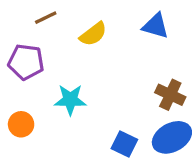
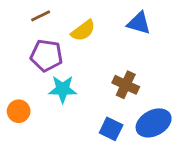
purple pentagon: (26, 62) -> (46, 55), moved
brown cross: (170, 95) -> (126, 85), moved

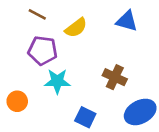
brown line: (41, 16) -> (37, 14), turned 54
blue square: (111, 129) -> (85, 117), moved

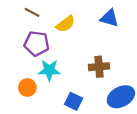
brown cross: (115, 77) -> (99, 67), turned -30
orange circle: (17, 101) -> (27, 87), moved

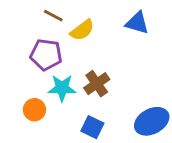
brown line: (32, 12) -> (53, 16), moved
brown cross: (99, 67) -> (97, 84), moved, turned -30

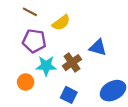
brown line: (53, 16) -> (30, 12), moved
blue triangle: (137, 23) -> (98, 47), moved

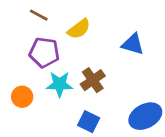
blue triangle: (98, 47) -> (133, 44), moved
orange circle: (26, 82) -> (22, 97), moved

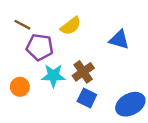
brown line: (39, 15) -> (22, 25), moved
blue square: (89, 122) -> (87, 98), moved

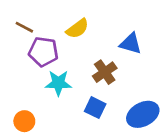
brown cross: (83, 72) -> (105, 72), moved
orange circle: (20, 87) -> (24, 121), moved

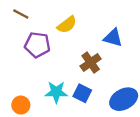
brown line: (24, 27) -> (21, 14), moved
cyan star: (58, 83) -> (56, 92), moved

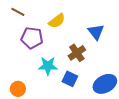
blue triangle: (113, 38) -> (96, 32), turned 36
cyan star: (56, 92) -> (48, 66), moved

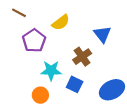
purple pentagon: (32, 38) -> (34, 41), turned 30
orange circle: (18, 89) -> (40, 95), moved

